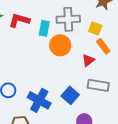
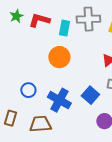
orange circle: (60, 45) -> (59, 57), moved

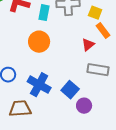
blue square: (90, 95) -> (70, 90), moved

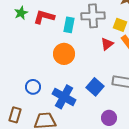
red triangle: (88, 45) -> (107, 44), moved
blue square: (70, 90) -> (95, 87), moved

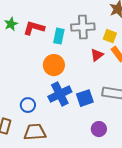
blue circle: (33, 87) -> (28, 105), moved
blue square: (95, 87) -> (85, 98), turned 30
blue cross: (64, 97) -> (60, 94), moved, turned 35

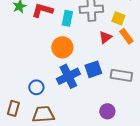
blue square: (85, 98) -> (93, 69), moved

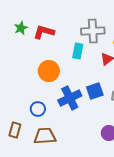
cyan rectangle: (67, 18) -> (78, 51), moved
orange circle: (62, 47) -> (49, 71), moved

